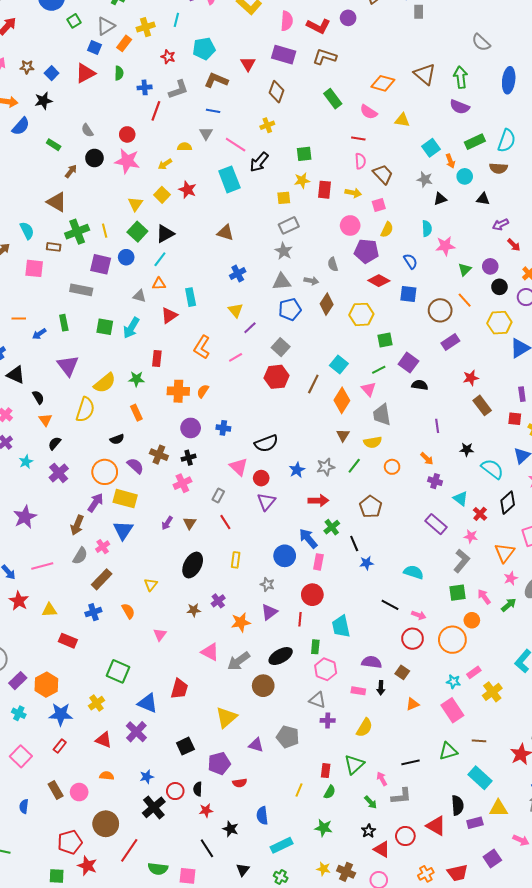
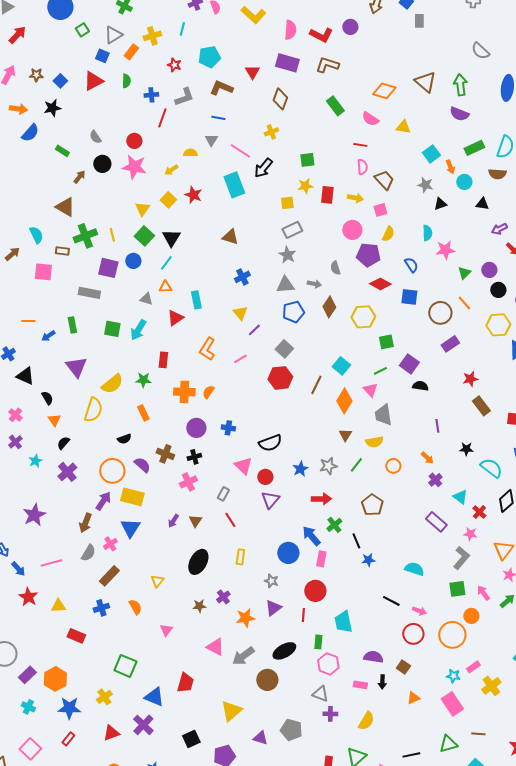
black triangle: (165, 234) -> (171, 238), turned -30
purple cross: (435, 481) -> (435, 480), turned 32
red triangle: (104, 740) -> (111, 733), turned -42

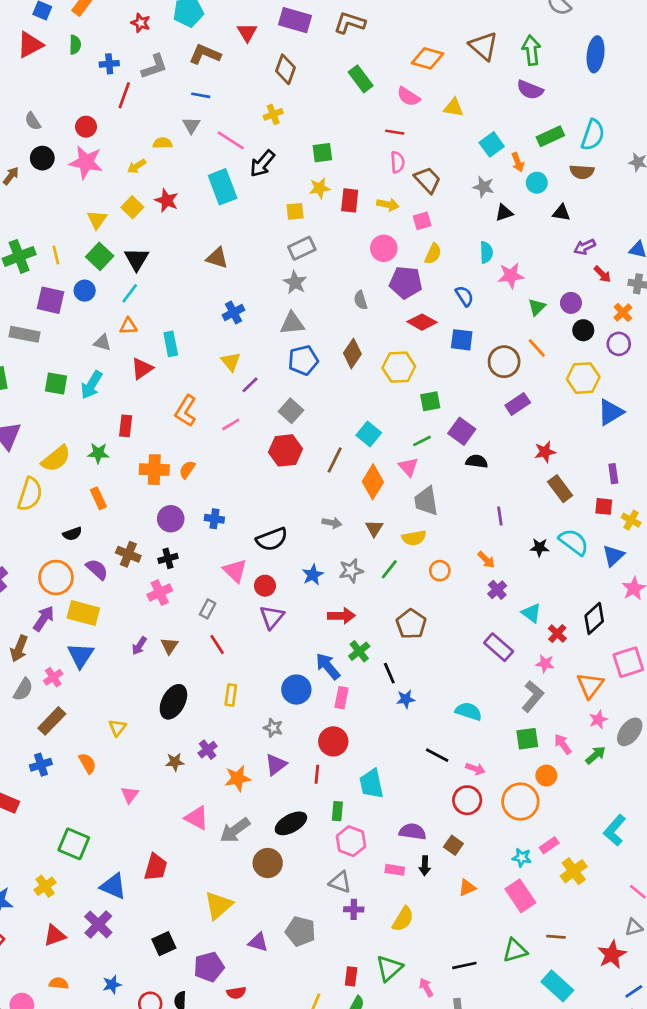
gray arrow: (314, 284) -> (332, 523), moved
cyan semicircle: (491, 468) -> (574, 542), moved

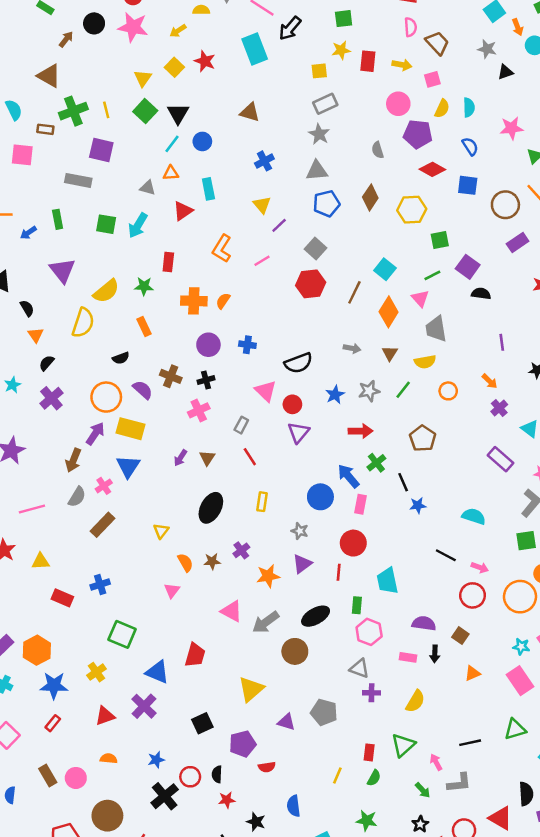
cyan semicircle: (486, 252) -> (469, 107), moved
blue circle: (85, 291) -> (202, 141), moved
orange semicircle: (87, 763) -> (185, 563), moved
blue cross: (41, 765) -> (100, 584), moved

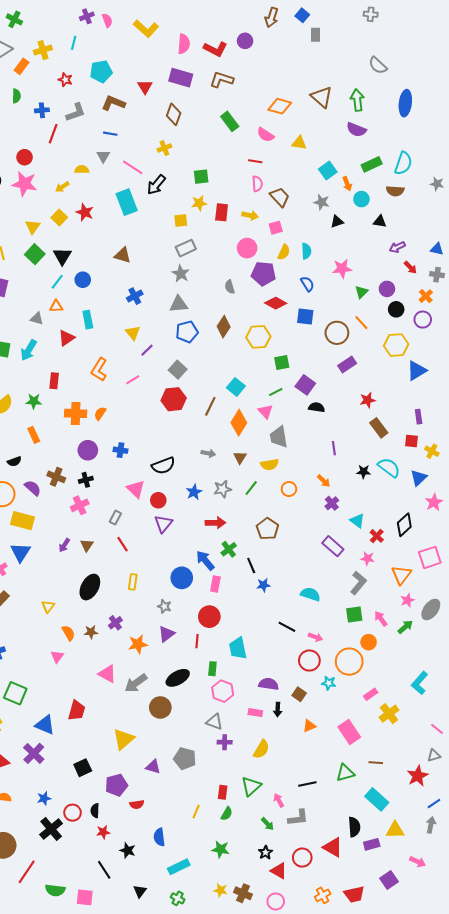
cyan star: (521, 647) -> (329, 683), moved

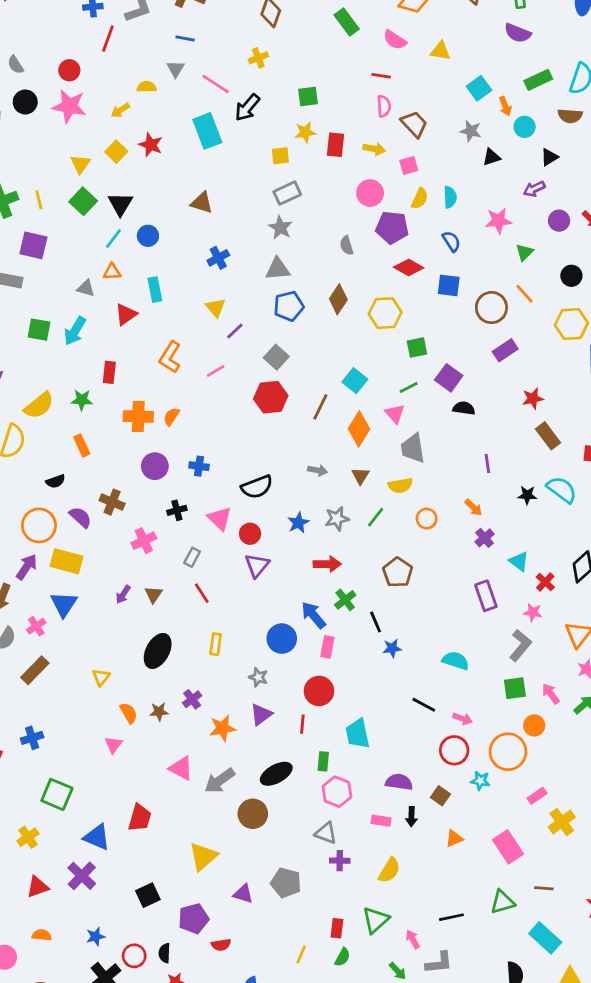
black triangle: (380, 222) -> (549, 157), turned -40
purple arrow: (397, 247) -> (534, 189), moved
purple circle: (387, 289) -> (559, 221), moved
black cross: (86, 480) -> (177, 510), moved
purple rectangle: (333, 546) -> (486, 596), turned 30

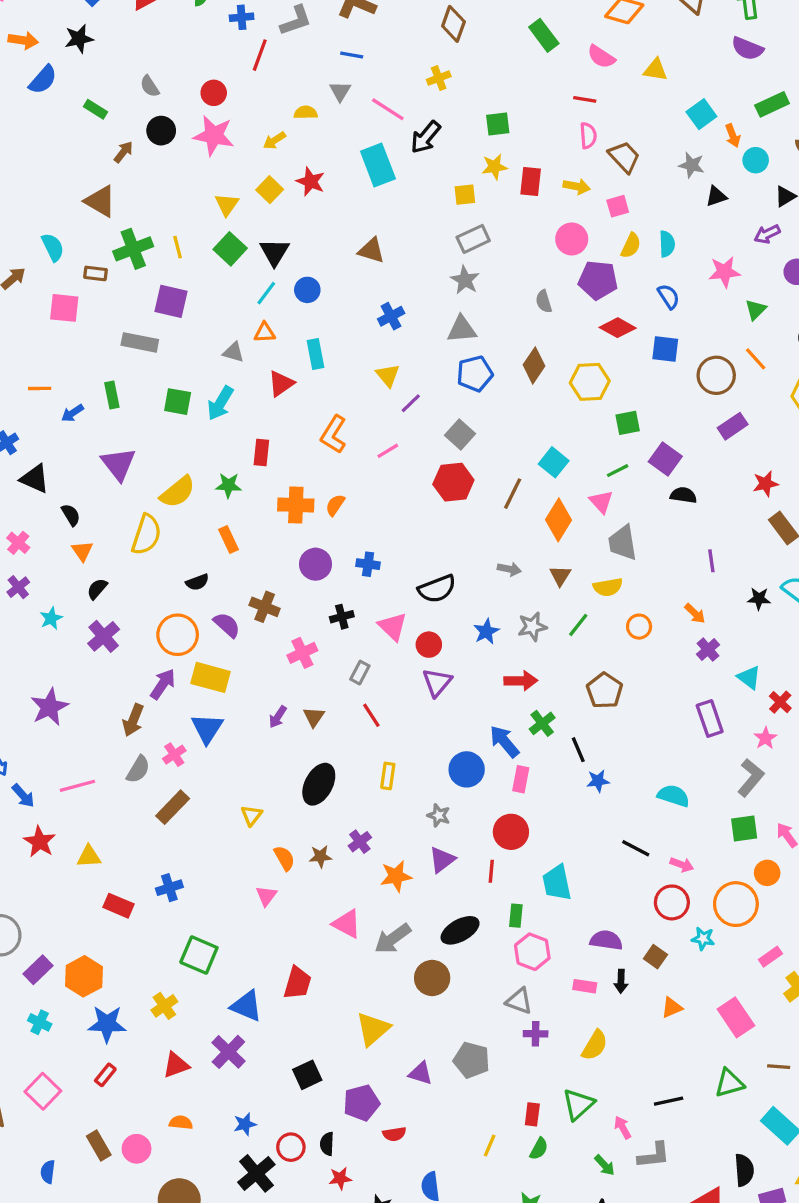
pink star: (533, 612) -> (765, 738), turned 30

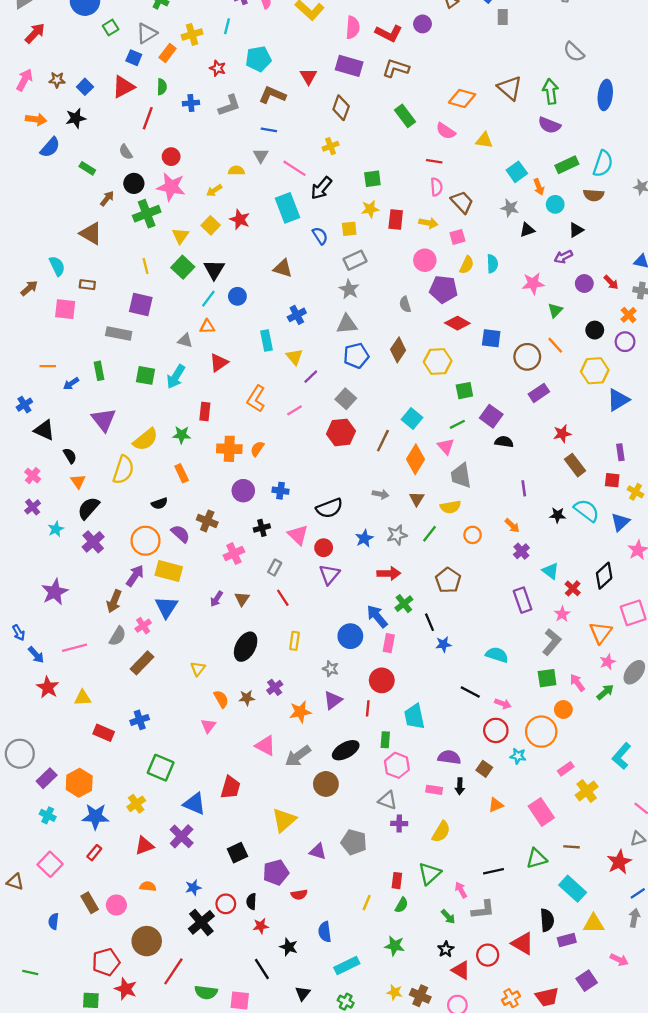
red line: (260, 55) -> (148, 118), moved
green cross: (133, 249) -> (147, 214), moved
blue semicircle: (669, 296) -> (320, 236), moved
cyan rectangle: (316, 354) -> (267, 341), moved
black semicircle: (97, 589) -> (88, 508), size x1.5

